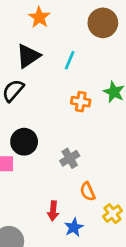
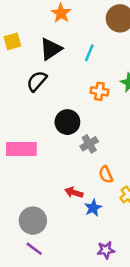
black circle: (24, 142) -> (67, 122), moved
red arrow: (53, 211) -> (74, 192), turned 102

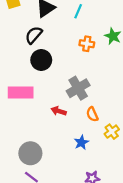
black circle: (67, 122) -> (41, 60), moved
gray cross: (89, 144) -> (78, 88), size x1.5
red arrow: (74, 192) -> (59, 111), moved

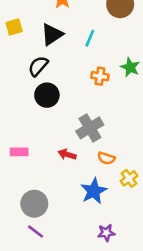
pink rectangle: (21, 93) -> (19, 152), moved, size x0.6
orange semicircle: (92, 114) -> (106, 158), turned -48
blue star: (81, 142) -> (94, 191), size x1.5

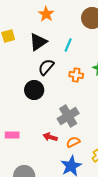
black semicircle: (38, 66) -> (46, 67), moved
orange semicircle: (106, 158) -> (73, 142), moved, turned 136

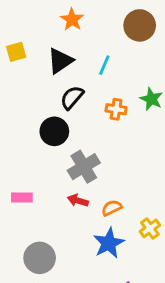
gray cross: (68, 116) -> (84, 167), moved

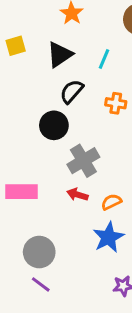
pink rectangle: (22, 198) -> (21, 192), size x1.5

